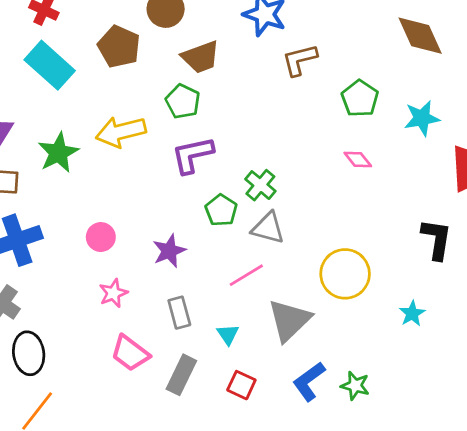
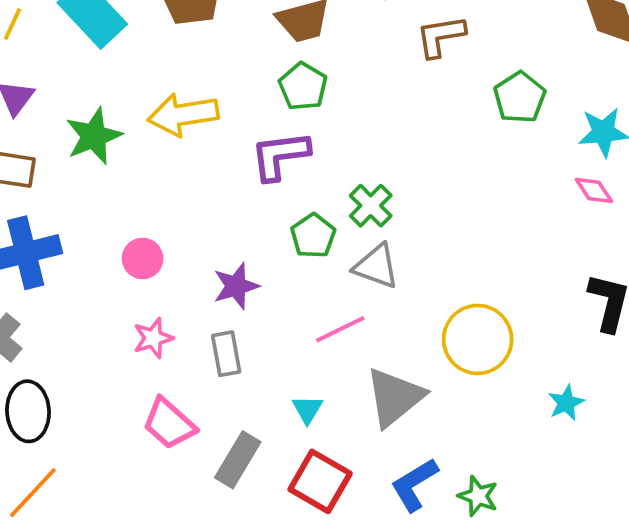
green pentagon: (183, 101) -> (303, 86), moved
pink diamond: (358, 160) -> (594, 190), moved
gray rectangle: (179, 313) -> (226, 354), moved
red square: (241, 385) -> (320, 481), size x1.5

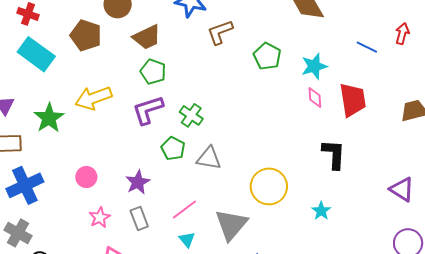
pink diamond: (594, 190) -> (315, 97), turned 40
green cross: (371, 206) -> (191, 115), moved
pink line: (340, 329) -> (184, 210), moved

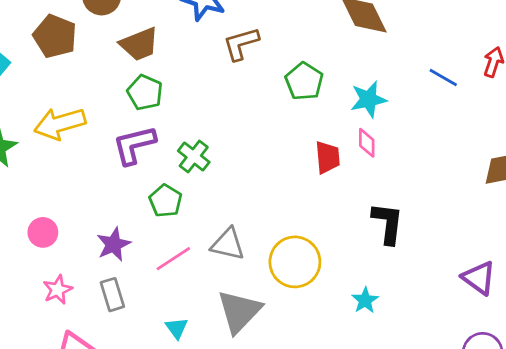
red trapezoid: (353, 100) -> (328, 157), moved, size x0.7
gray triangle: (209, 158) -> (228, 244), moved
pink line: (184, 210) -> (173, 259), moved

